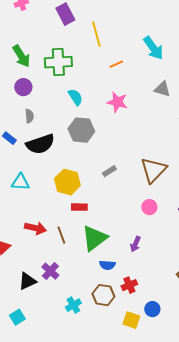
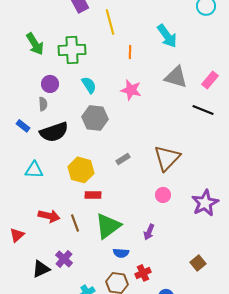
orange line: (116, 64) -> (130, 52), turned -64
purple circle: (23, 87) -> (50, 84), moved
gray triangle: (162, 89) -> (176, 77), size x1.4

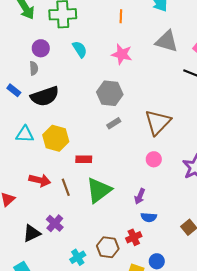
gray hexagon: (95, 118) -> (110, 93), moved
yellow hexagon: (81, 170) -> (56, 138), moved
blue semicircle: (121, 253) -> (149, 217), moved

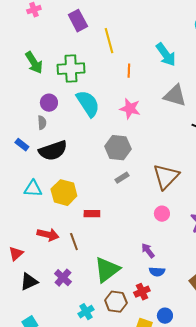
cyan semicircle: (80, 49) -> (88, 104), size x1.6
green triangle: (99, 190) -> (107, 270), moved
purple arrow: (140, 196) -> (148, 251), turned 119
black triangle: (32, 233) -> (29, 282), moved

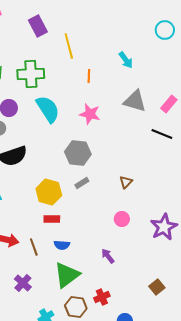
cyan arrow: (166, 55) -> (126, 60), size x0.7
brown triangle: (166, 177) -> (126, 182), size x0.5
yellow hexagon: (64, 193) -> (49, 192), moved
blue semicircle: (157, 272) -> (62, 245), moved

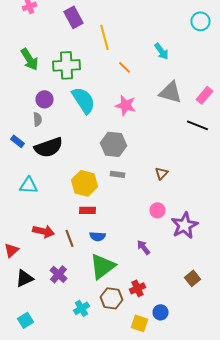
orange line: (89, 76) -> (124, 67), turned -48
gray rectangle: (82, 183) -> (118, 174), turned 40
purple star: (164, 227) -> (184, 225), moved

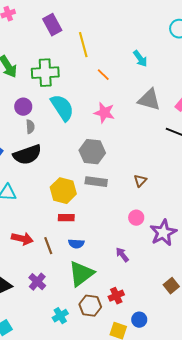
gray semicircle: (38, 119) -> (30, 127), moved
gray rectangle: (118, 174) -> (96, 182), size x1.5

